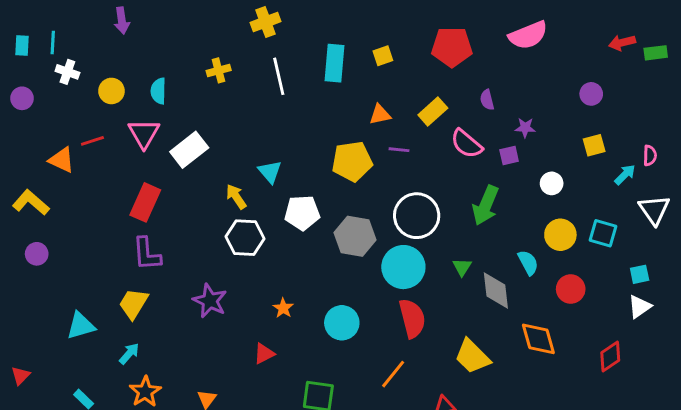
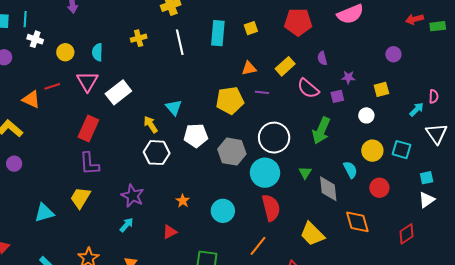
yellow square: (594, 145) -> (381, 89), moved
cyan arrow: (129, 354) -> (127, 225), moved

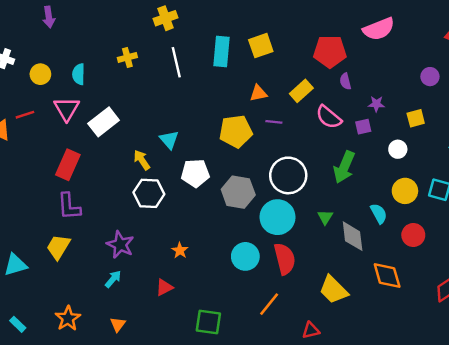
red pentagon: (298, 22) -> (330, 52), moved
yellow square: (251, 28) -> (261, 46), size x1.5
cyan circle: (223, 211) -> (245, 256), moved

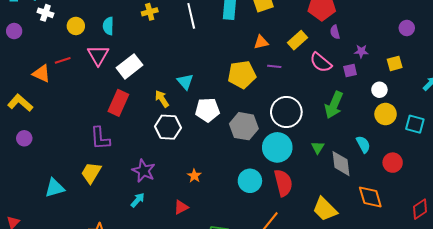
red rectangle: (68, 165) -> (118, 103), moved
yellow circle: (405, 191) -> (386, 114), moved

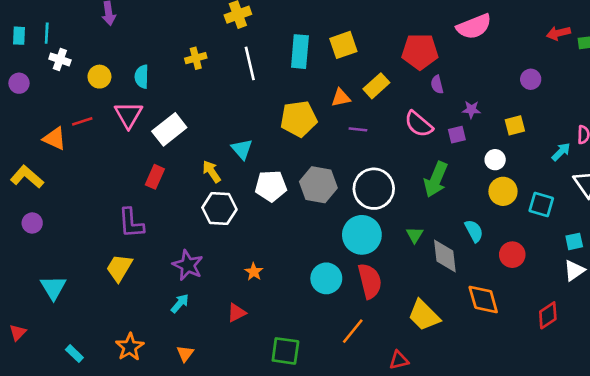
yellow rectangle: (297, 40) -> (376, 86), moved
yellow pentagon: (242, 75) -> (299, 119), moved
red rectangle: (118, 103) -> (155, 177), size x0.7
gray hexagon: (244, 126) -> (318, 185), moved
cyan triangle: (55, 188) -> (53, 288), moved, turned -45

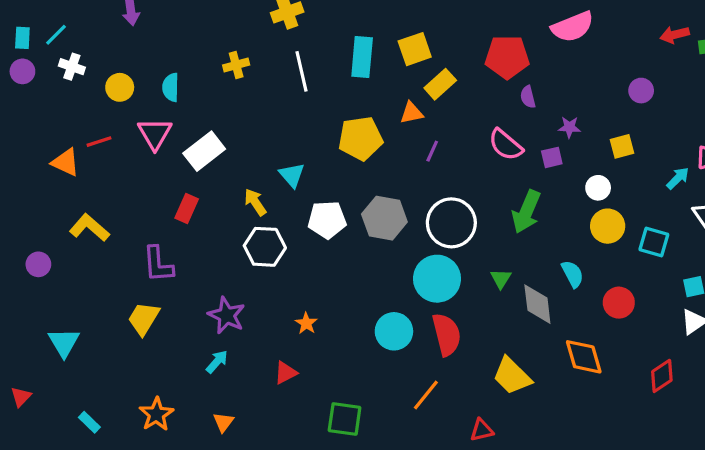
cyan line: (47, 33) -> (56, 35), turned 42
purple circle: (19, 83) -> (22, 71), moved
yellow rectangle: (376, 86) -> (440, 84), moved
purple line: (358, 129) -> (432, 151), turned -72
yellow L-shape: (27, 177) -> (89, 228), moved

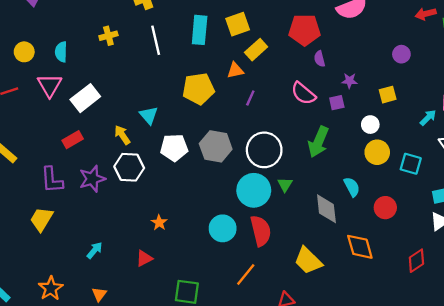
red rectangle: (187, 209) -> (73, 140), turned 36
green triangle: (501, 279) -> (285, 185), moved
purple star: (227, 315) -> (92, 179), moved, turned 30

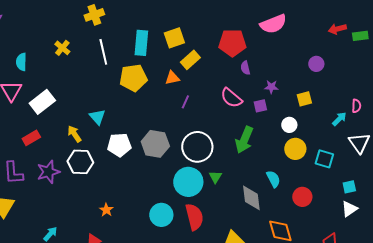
yellow cross: (108, 36) -> (62, 48), turned -35
yellow pentagon: (198, 89) -> (133, 78), moved

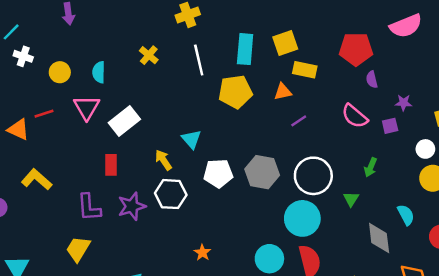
yellow rectangle: (190, 60) -> (305, 70), turned 54
purple line: (185, 102) -> (299, 121), turned 32
red rectangle: (31, 138) -> (111, 165), turned -60
green arrow: (244, 140) -> (371, 167), size x0.6
green triangle: (215, 177) -> (351, 199), moved

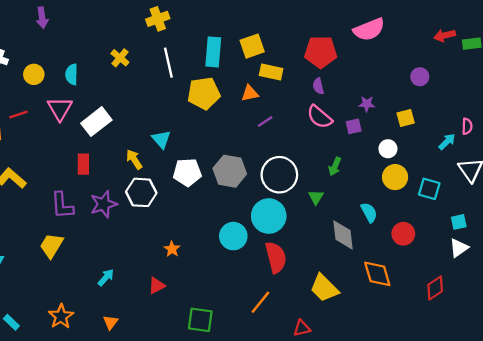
purple semicircle: (372, 80) -> (318, 86), moved
cyan circle: (269, 259) -> (233, 236), moved

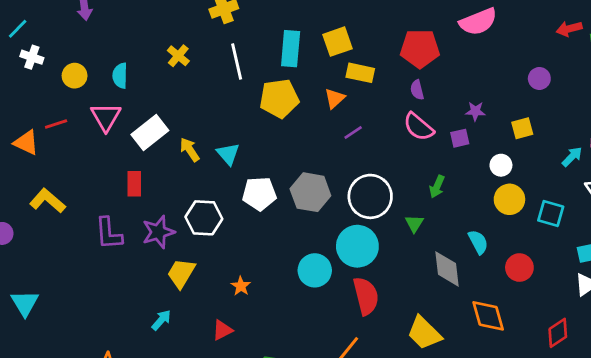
orange triangle: (250, 93) -> (335, 98), turned -30
yellow arrow: (134, 159) -> (190, 150), moved
yellow trapezoid: (52, 246) -> (181, 273), moved

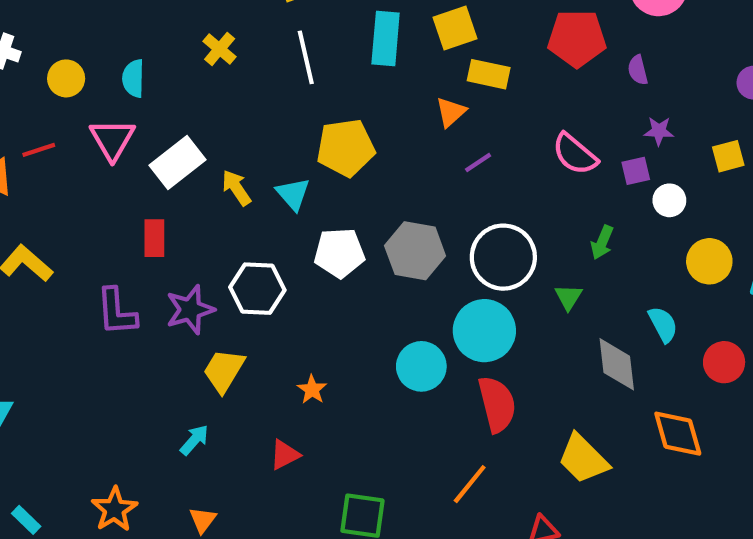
purple semicircle: (417, 90) -> (638, 70), moved
yellow pentagon: (279, 98) -> (346, 148), moved
white circle: (501, 165) -> (669, 200), moved

